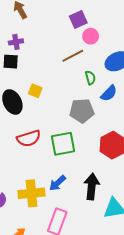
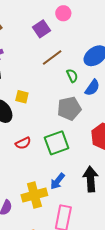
purple square: (78, 20) -> (41, 29), moved
pink circle: (91, 36) -> (63, 13), moved
red semicircle: (29, 138) -> (23, 143), size x0.7

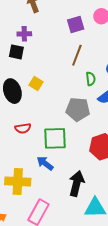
brown line: (52, 58) -> (77, 55), turned -50
blue arrow: (58, 181) -> (45, 163), moved, turned 72

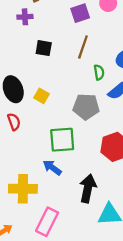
purple cross: (24, 34) -> (25, 17), moved
black square: (16, 52) -> (44, 48), moved
yellow square: (36, 83) -> (41, 96), moved
red semicircle: (23, 128) -> (14, 122), moved, turned -98

